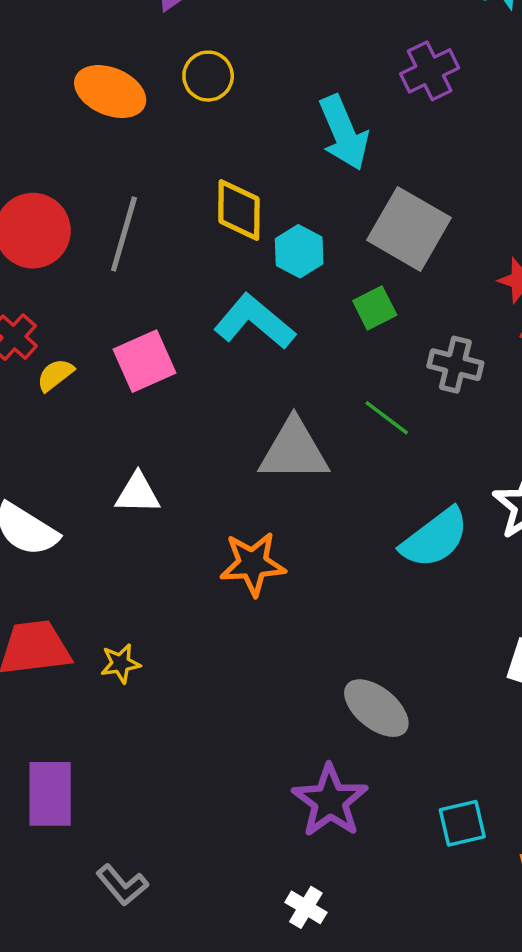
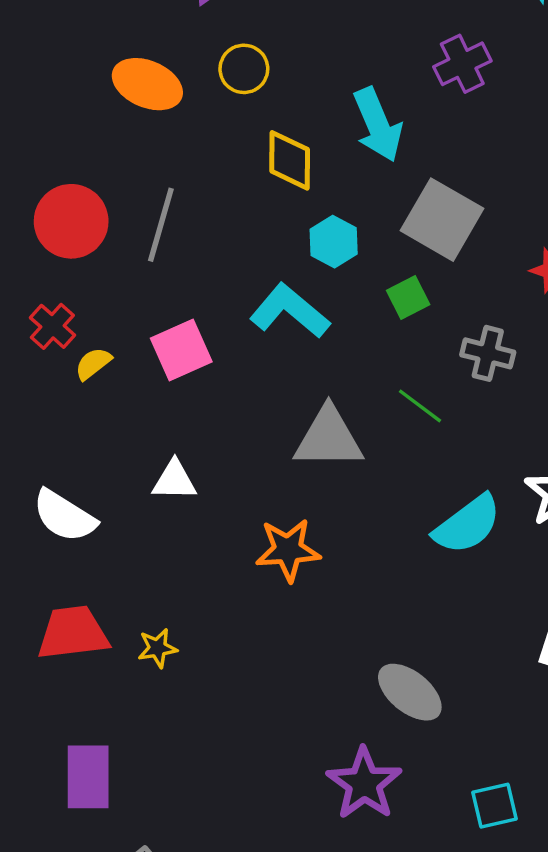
yellow diamond: (239, 210) -> (290, 160), moved

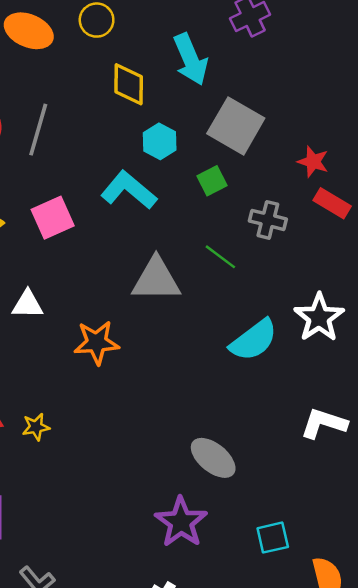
white triangle: (174, 480) -> (28, 304), moved
orange star: (288, 550) -> (97, 342), moved

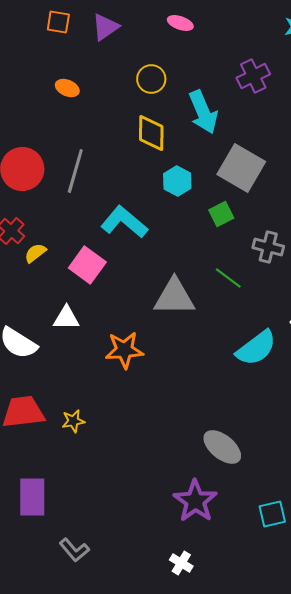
yellow circle: (97, 20) -> (151, 79), moved
orange ellipse: (29, 31) -> (67, 88), size x0.6
cyan L-shape: (129, 190) -> (124, 222), moved
pink square: (53, 218) -> (87, 265), moved, turned -30

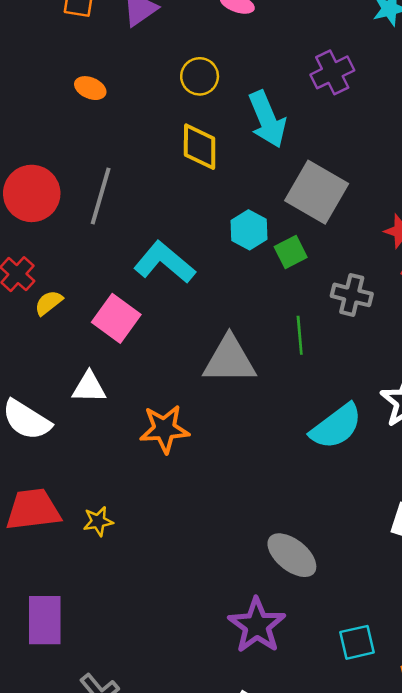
cyan hexagon: (177, 181) -> (249, 230), moved
green line: (228, 278) -> (300, 335), turned 48

